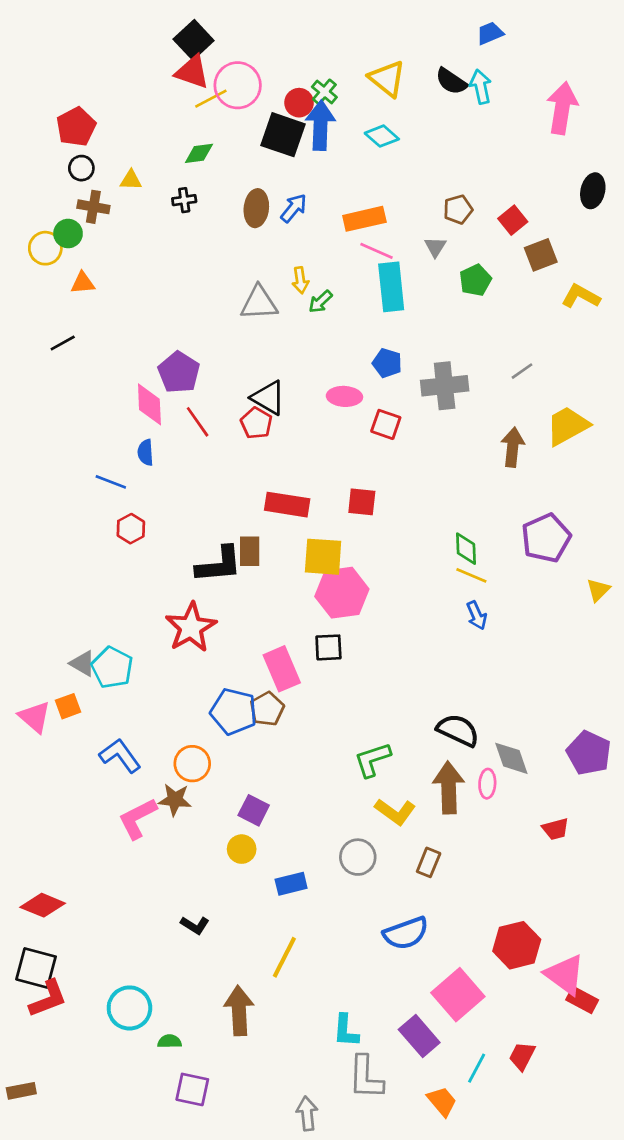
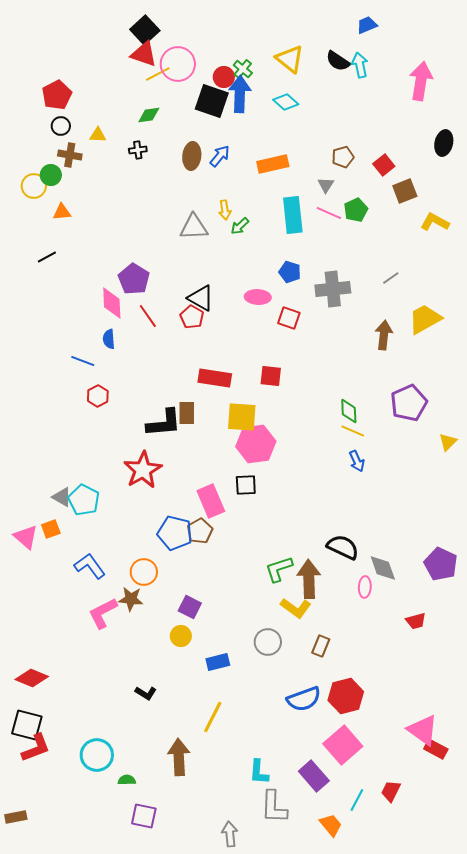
pink line: (376, 251) -> (329, 213), moved
brown arrow: (449, 788) -> (309, 579), moved
red hexagon: (517, 945) -> (346, 696), moved

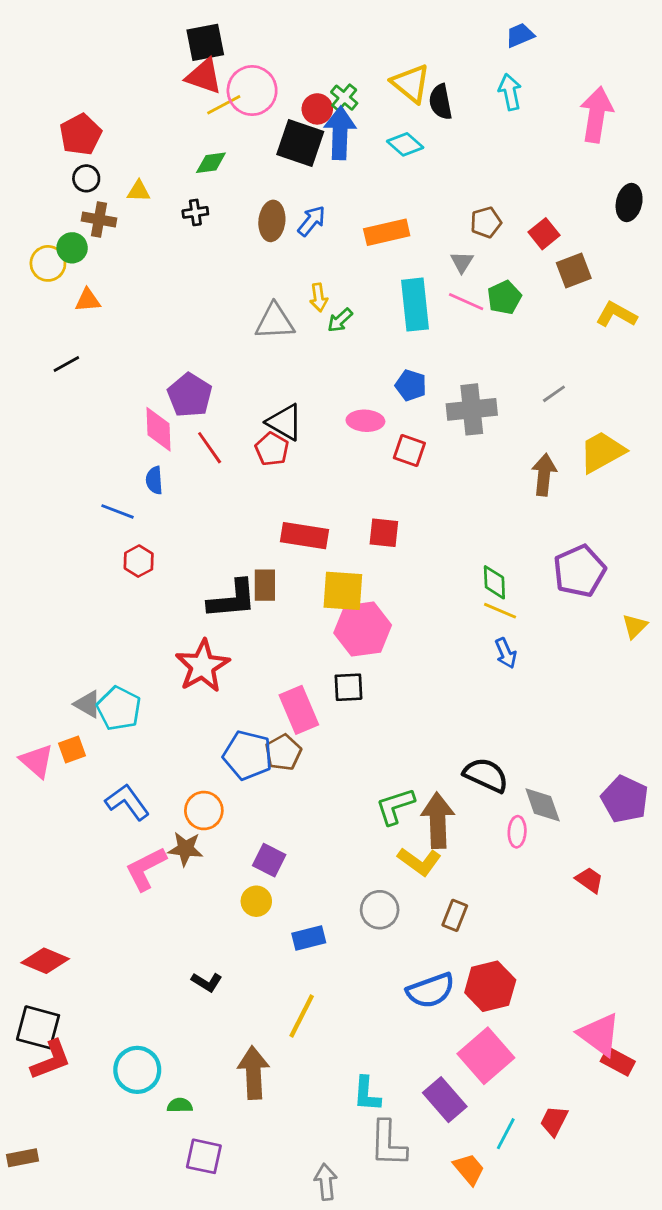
black square: (145, 30) -> (205, 42), turned 32
black semicircle: (338, 61) -> (441, 102), moved, turned 45
red trapezoid: (416, 621) -> (589, 880), turned -130

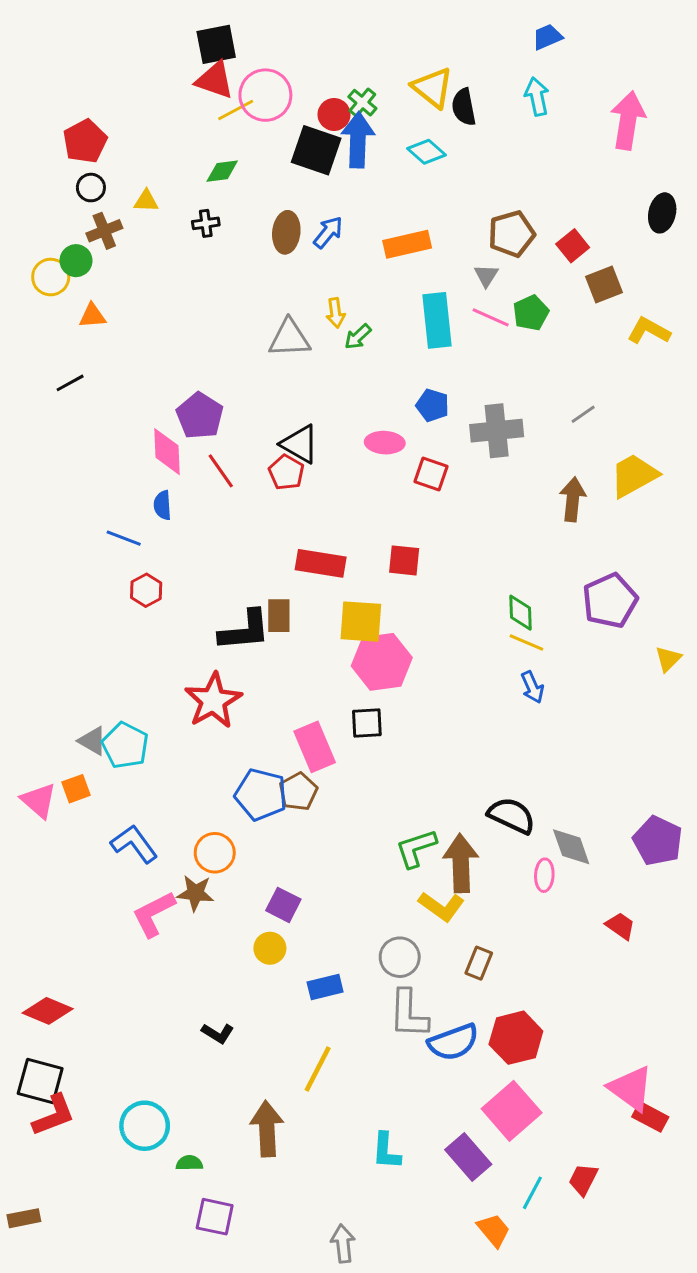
brown cross: (99, 219) -> (104, 231), turned -32
brown pentagon: (486, 222) -> (512, 234), size x1.4
gray L-shape: (388, 1144) -> (409, 1014), moved

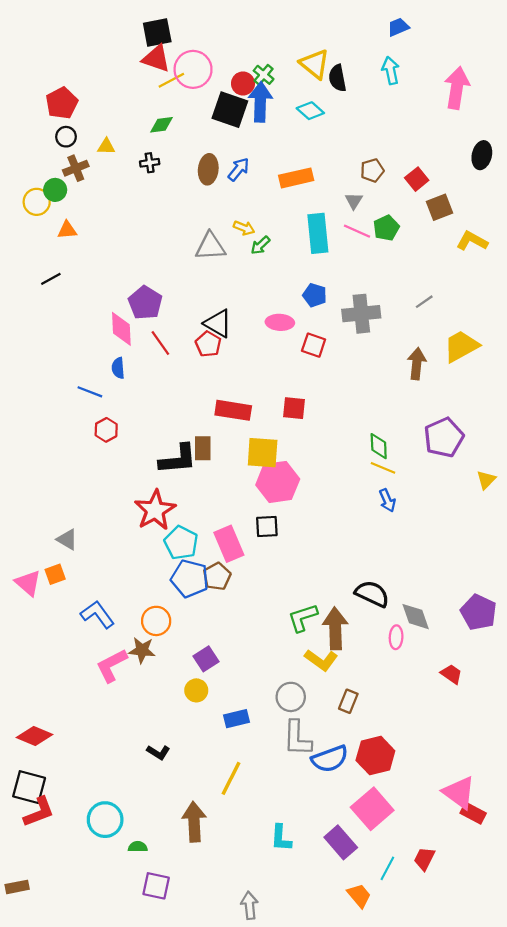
brown pentagon: (512, 234) -> (372, 170), size x0.7
yellow arrow: (336, 313) -> (244, 228), turned -60
cyan pentagon: (125, 745) -> (181, 543), moved
purple square: (283, 905) -> (206, 659), turned 30

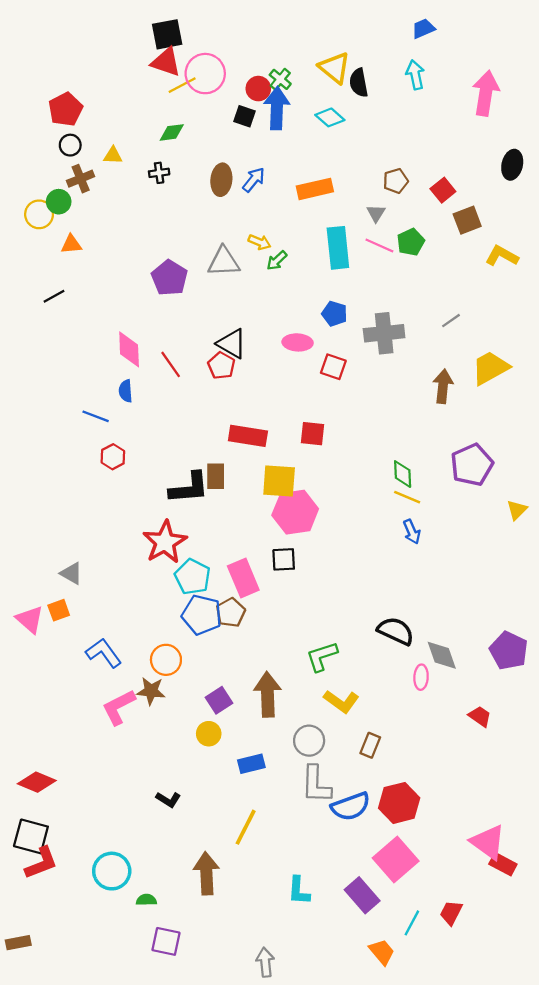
black square: (230, 110) -> (244, 116), size x0.6
purple pentagon: (145, 303) -> (169, 278), moved
brown arrow: (335, 629) -> (268, 694), moved

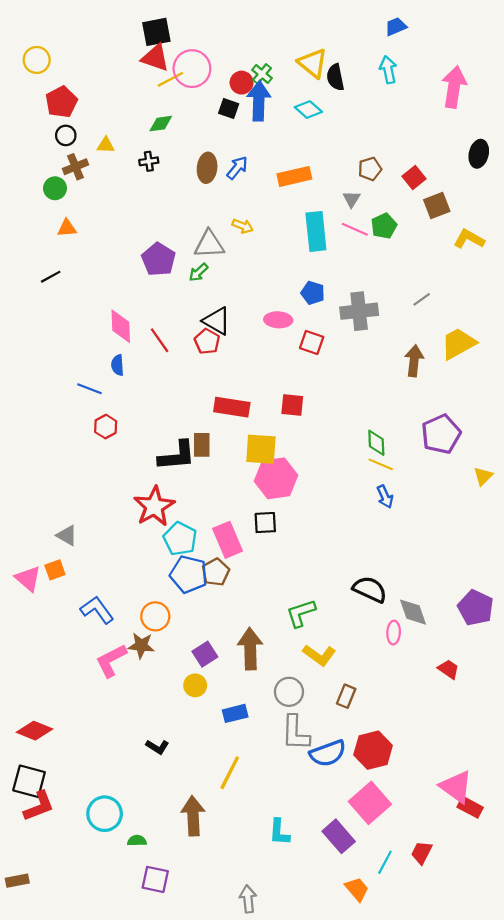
yellow circle: (39, 214) -> (37, 60), moved
green arrow: (277, 261) -> (198, 272), moved

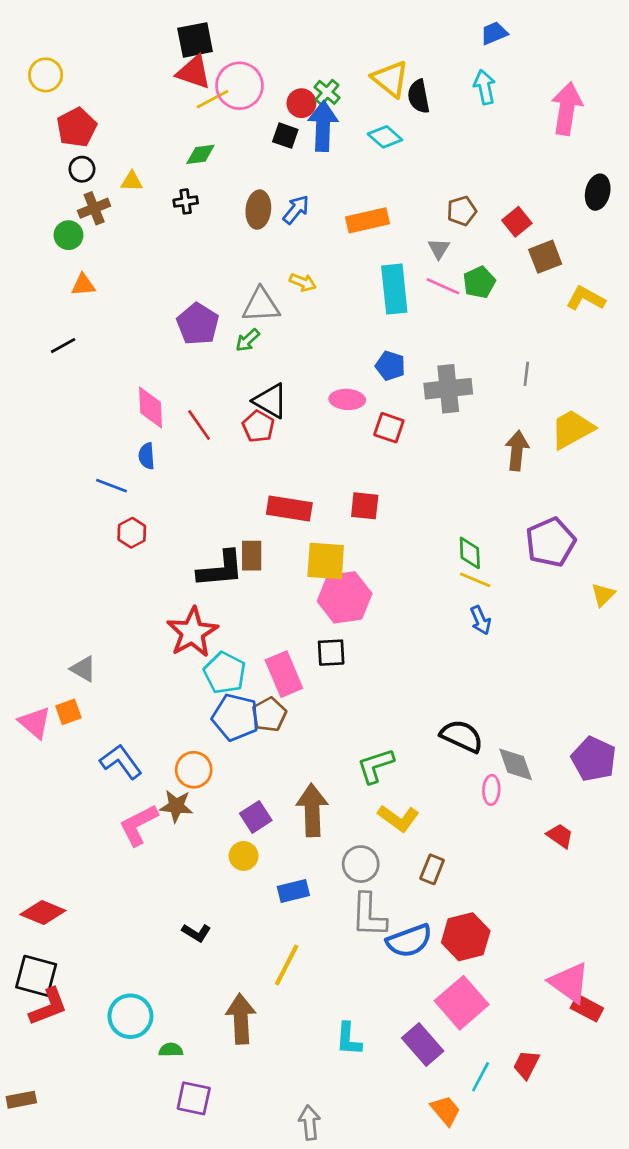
gray line: (422, 299) -> (526, 374), turned -48

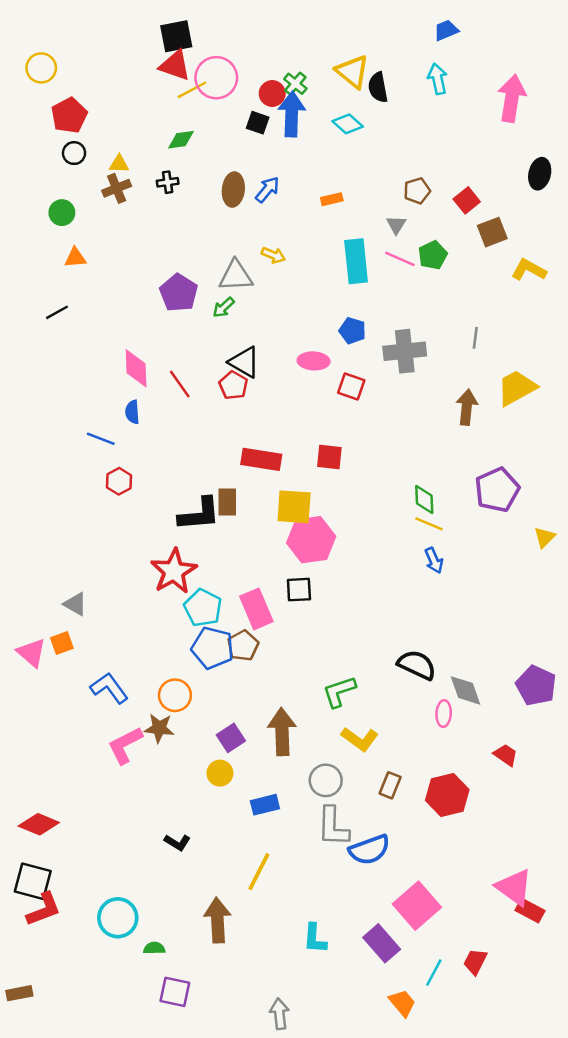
brown cross: (94, 208) -> (117, 188), moved
orange rectangle: (367, 220) -> (332, 199), size x0.6
red hexagon: (466, 937) -> (447, 795), moved

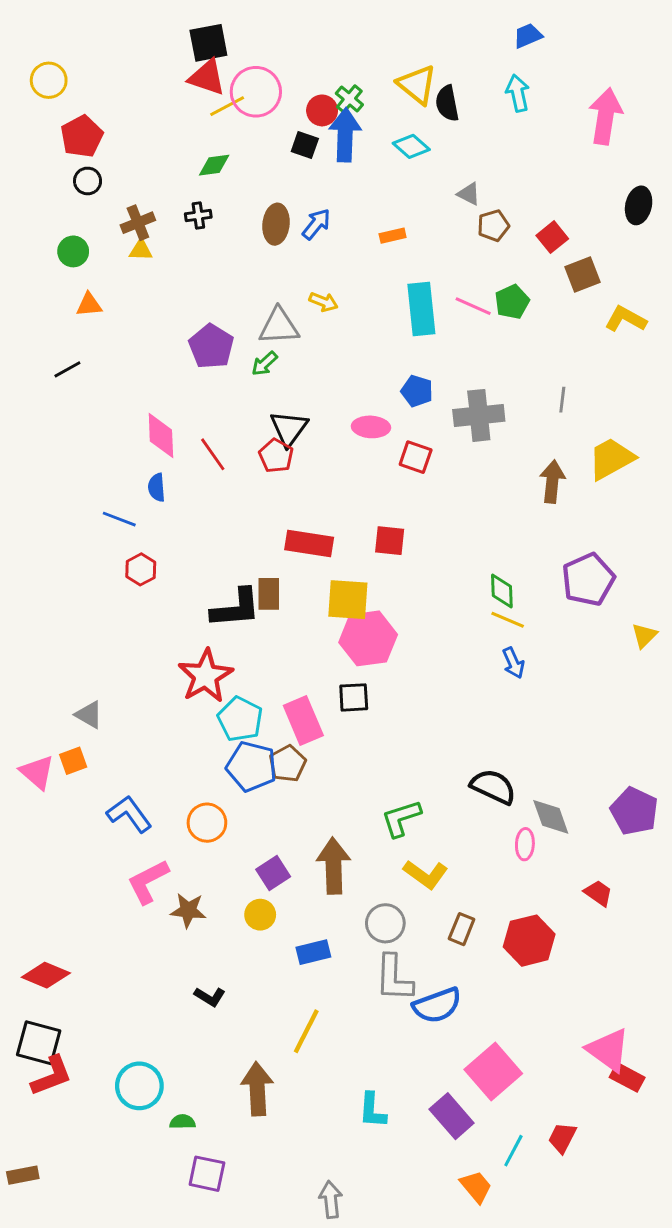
yellow triangle: (119, 164) -> (141, 250), moved
gray triangle: (396, 225) -> (469, 194), moved, turned -35
black triangle: (244, 362) -> (289, 428), turned 36
brown star: (159, 728) -> (188, 910), moved

